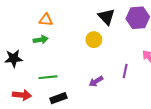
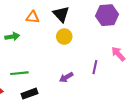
black triangle: (106, 17) -> (61, 14), moved
orange triangle: (46, 20) -> (33, 17), moved

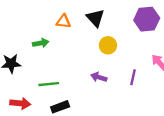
yellow circle: (64, 37) -> (108, 45), moved
purple arrow: (66, 77) -> (99, 77), moved, turned 48

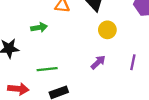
purple arrow: (99, 77) -> (98, 62), turned 119

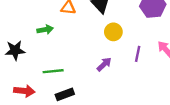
purple line: (133, 62) -> (138, 54), moved

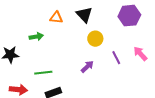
purple line: (138, 54) -> (116, 58), turned -40

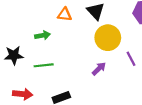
yellow circle: (95, 39) -> (108, 38), size x1.5
green line: (43, 73) -> (44, 65), moved

